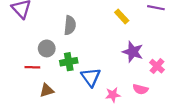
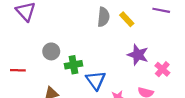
gray semicircle: (70, 25) -> (103, 17), moved
red line: (32, 67) -> (18, 70), moved

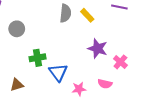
gray circle: (51, 51) -> (17, 29), moved

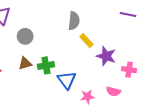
yellow rectangle: (87, 15) -> (86, 41), moved
pink cross: (120, 62) -> (129, 70), turned -32
brown triangle: (17, 85) -> (25, 63), moved

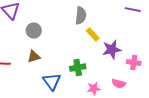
purple star: (106, 56) -> (112, 50), turned -30
green cross: (46, 65) -> (78, 68), moved
blue triangle: (67, 80) -> (52, 82), moved

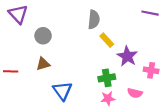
purple star: (112, 50) -> (127, 56), turned -30
green cross: (78, 68) -> (107, 78), moved

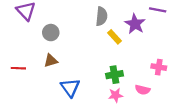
purple star: (127, 56) -> (135, 24), moved

